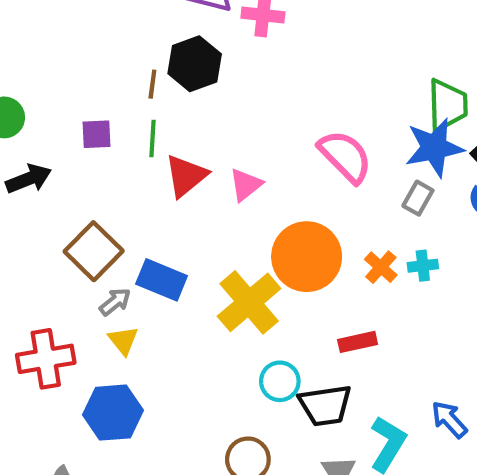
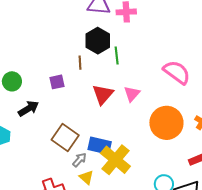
brown line: (152, 84) -> (80, 63), moved
green line: (153, 139) -> (117, 56), moved
yellow cross: (249, 302) -> (115, 160), moved

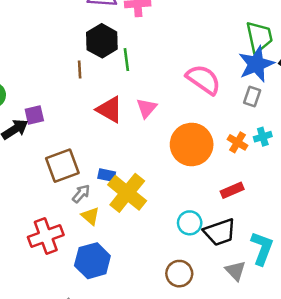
purple square: (57, 82) -> (34, 115), moved
red triangle: (103, 94) -> (110, 110), turned -40
brown square: (65, 138) -> (62, 166), turned 36
blue rectangle: (100, 146) -> (107, 175), size x0.6

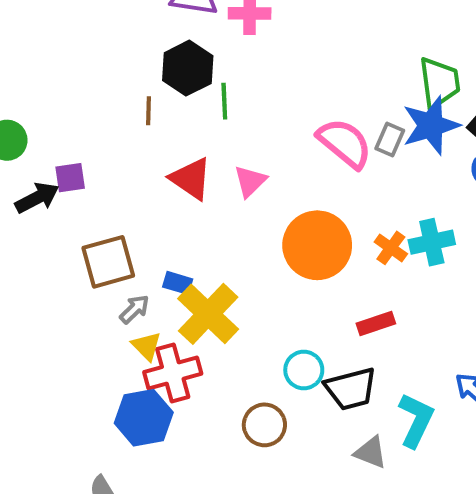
gray rectangle: (252, 96) -> (390, 139), moved
cyan cross: (263, 137) -> (432, 242), size x1.5
red cross: (46, 236) -> (173, 373), moved
gray triangle: (235, 271) -> (371, 452), turned -30
brown circle: (179, 274) -> (264, 425), moved

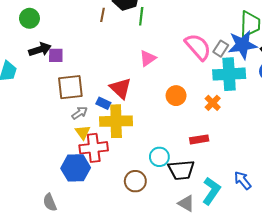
purple square: (70, 178) -> (56, 55), moved
red triangle: (191, 179) -> (121, 88), moved
cyan cross: (432, 242) -> (229, 74), moved, size x1.4
orange circle: (317, 245) -> (176, 96), size x0.6
yellow cross: (208, 314) -> (116, 121), turned 36

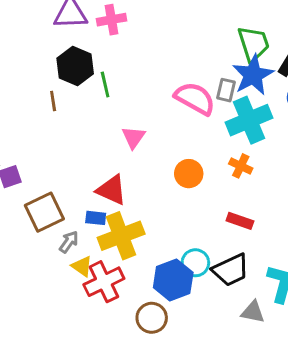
red rectangle: (199, 139) -> (240, 221), turned 48
blue hexagon: (76, 168) -> (173, 280), moved
brown circle: (135, 181) -> (152, 318), moved

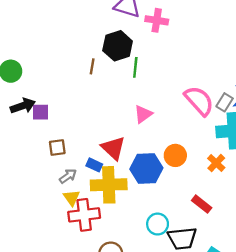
brown square: (44, 212) -> (57, 147), size x0.6
blue hexagon: (173, 280) -> (146, 168), moved

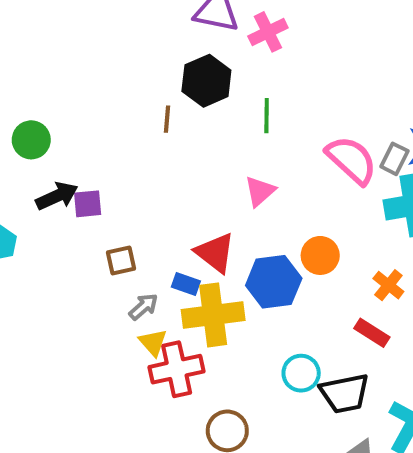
pink cross: (157, 20) -> (268, 32), turned -30
green line: (135, 67) -> (267, 116), moved
orange cross: (216, 163) -> (388, 285), moved

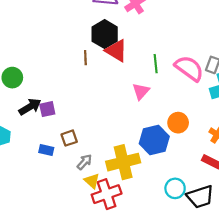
green line: (267, 116) -> (156, 64), moved
red triangle: (215, 253) -> (116, 51), moved
blue rectangle: (186, 284) -> (46, 150), moved

